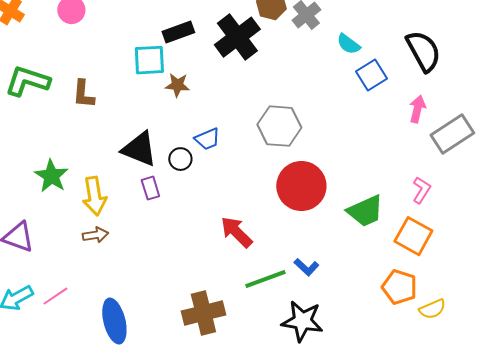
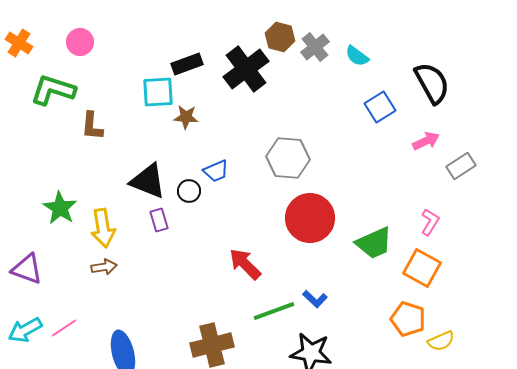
cyan semicircle: (348, 44) -> (357, 56), moved
green L-shape: (27, 81) -> (53, 90), moved
pink arrow: (417, 109) -> (426, 141), turned 52
gray rectangle: (452, 134) -> (461, 166), size x0.7

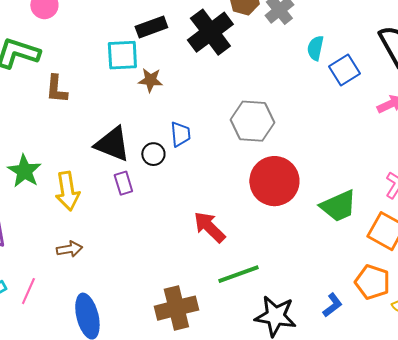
cyan semicircle: (357, 56) -> (315, 48), moved, turned 65
blue trapezoid: (216, 171) -> (180, 134), turned -72
brown arrow: (104, 267) -> (69, 249), moved
blue L-shape: (315, 299) -> (332, 305), moved, turned -80
pink line: (64, 328) -> (28, 291), turned -32

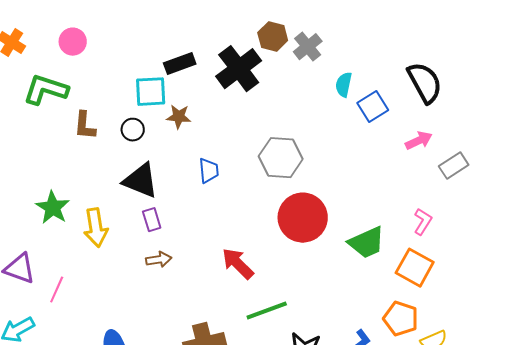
black circle: (153, 154) -> (133, 130), moved
brown arrow: (69, 249) -> (159, 260), moved
pink line: (28, 291) -> (57, 290), moved

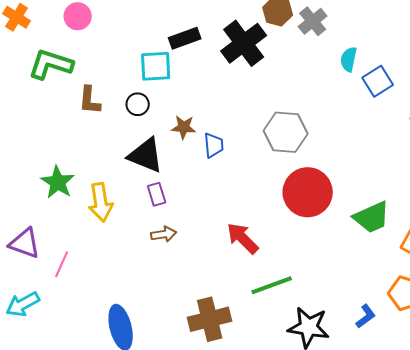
brown star: (179, 117) -> (184, 127), moved

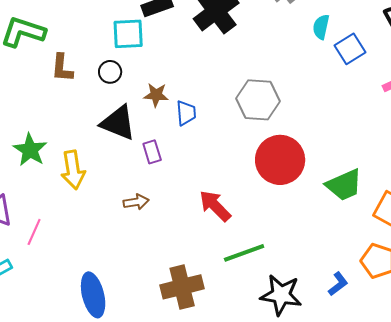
purple rectangle: (157, 194) -> (152, 152), moved

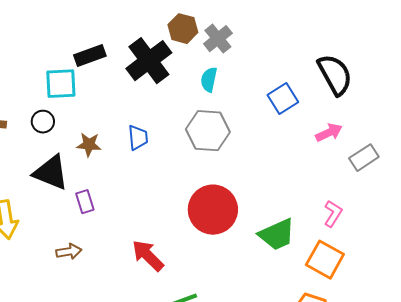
cyan semicircle: (321, 27) -> (209, 80), moved
gray hexagon: (258, 100) -> (208, 131), moved
blue trapezoid: (186, 113) -> (138, 138), moved

